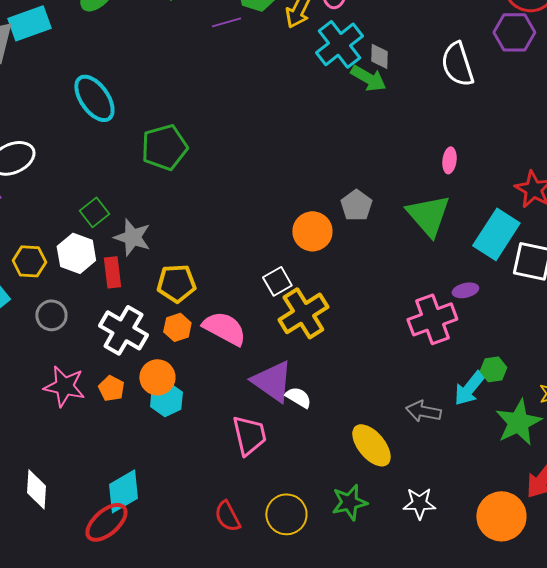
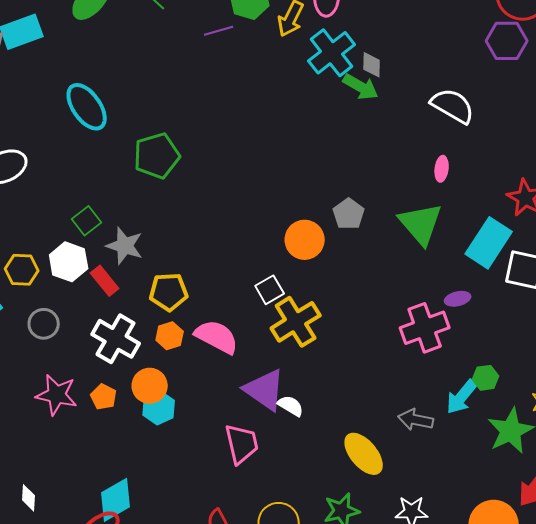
white semicircle: (457, 64) -> (453, 106), moved, turned 138
red rectangle: (112, 272) -> (105, 281), turned -32
white diamond: (36, 489) -> (29, 498), size x0.7

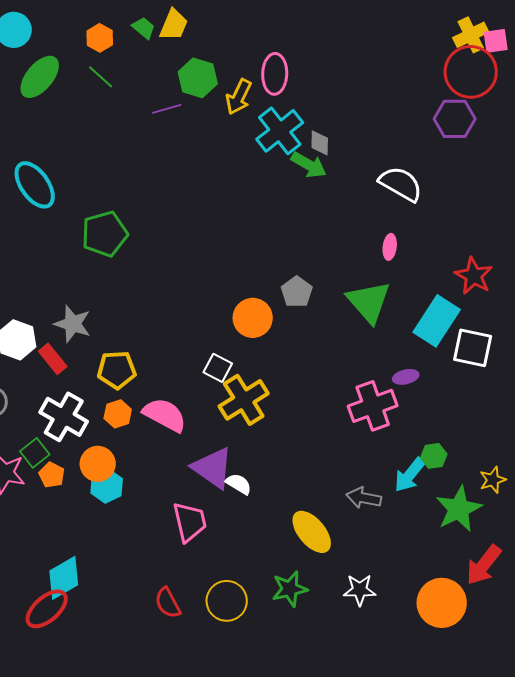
green square: (87, 221) -> (35, 453), moved
white square: (270, 290) -> (218, 368), turned -32

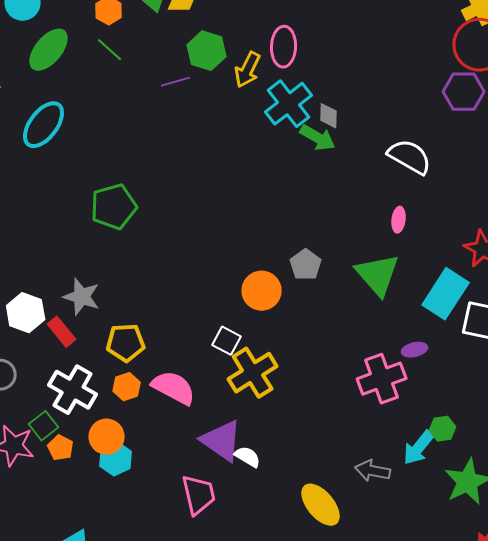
cyan ellipse: (35, 185) -> (44, 125), moved, turned 72

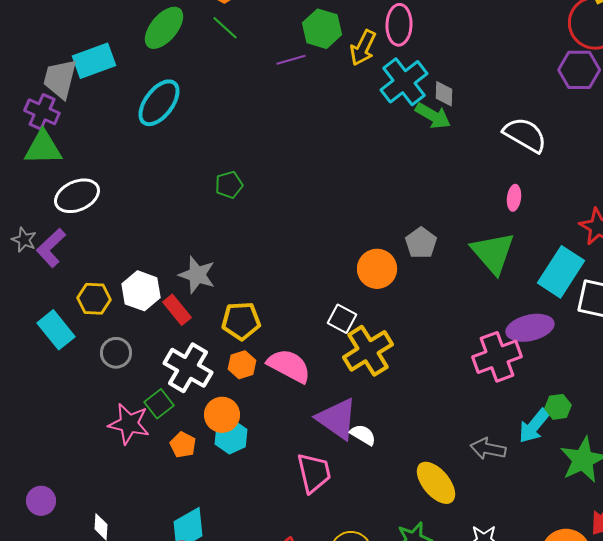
green pentagon: (114, 207) -> (229, 185), size x0.6
purple ellipse: (415, 350) -> (530, 328), size x1.8
orange pentagon: (61, 448) -> (183, 445), moved

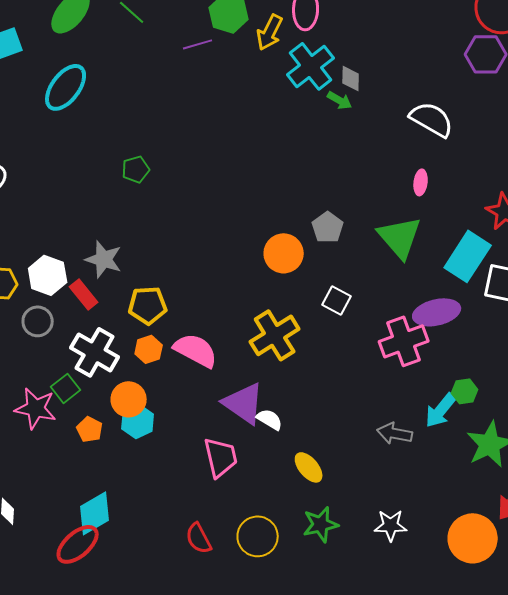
green arrow: (433, 116) -> (340, 100), size x0.7
white square: (342, 319) -> (337, 300), moved
gray circle: (116, 353) -> (38, 321), moved
yellow ellipse: (436, 483) -> (309, 467), moved, size x0.7

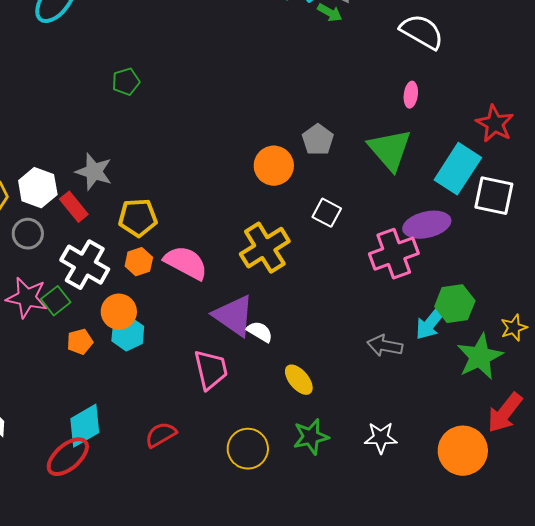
green hexagon: (465, 391) -> (455, 304), size x1.5
pink star: (36, 408) -> (27, 298), moved
orange pentagon: (90, 429) -> (80, 342), turned 30
red semicircle: (199, 538) -> (161, 435), moved, turned 88

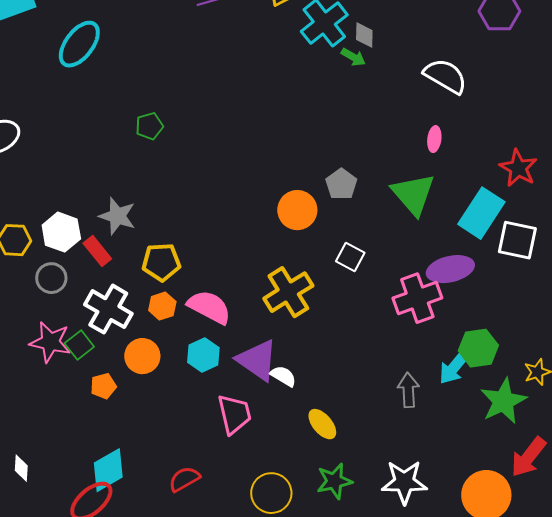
cyan hexagon: (128, 334) -> (203, 355), moved
gray arrow: (385, 346) -> (408, 390), turned 76
white star: (381, 438) -> (404, 482), size x1.4

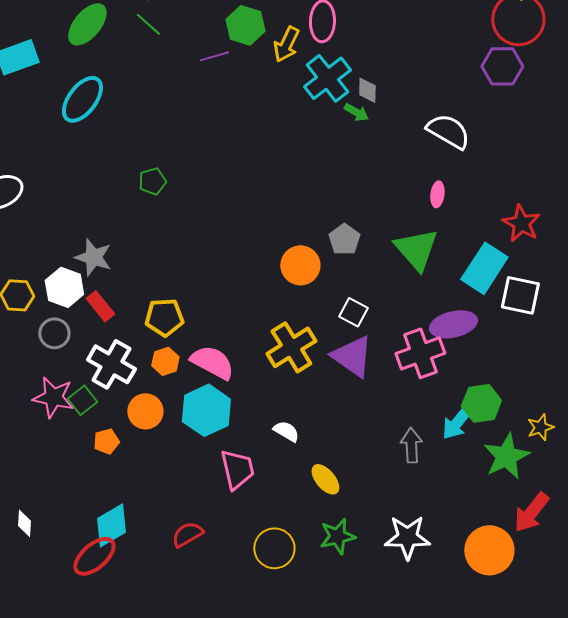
gray star: (117, 216) -> (93, 257), moved
cyan hexagon: (203, 355) -> (206, 410), size x1.5
purple triangle: (257, 360) -> (352, 356), moved

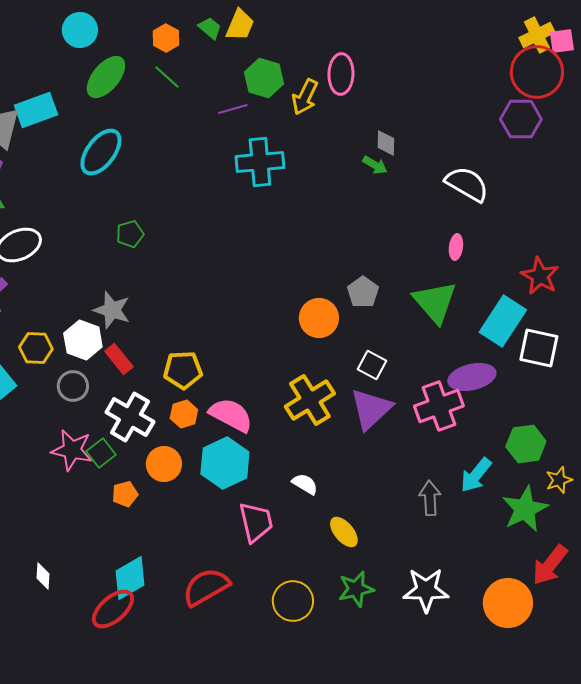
cyan cross: (327, 78) -> (260, 162), moved, turned 33
green pentagon: (152, 181) -> (130, 234), moved
purple triangle: (352, 356) -> (371, 409), turned 42
green hexagon: (481, 403) -> (526, 444), moved
red semicircle: (187, 534) -> (206, 587), size x1.5

